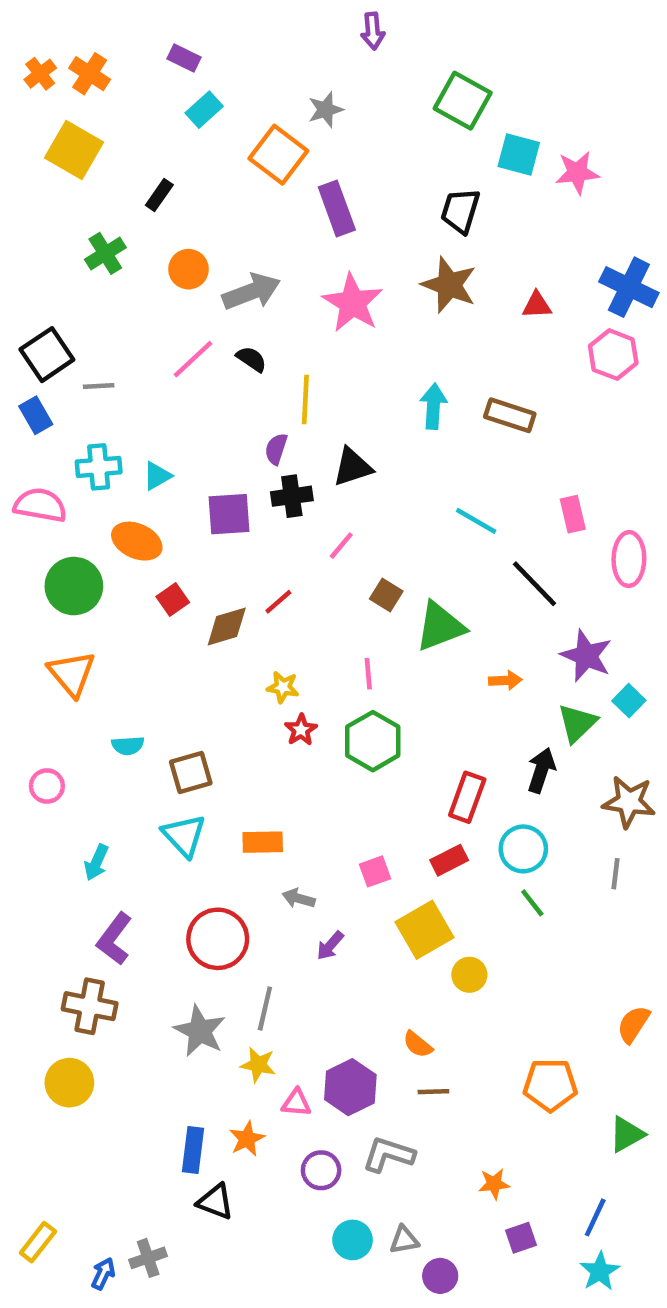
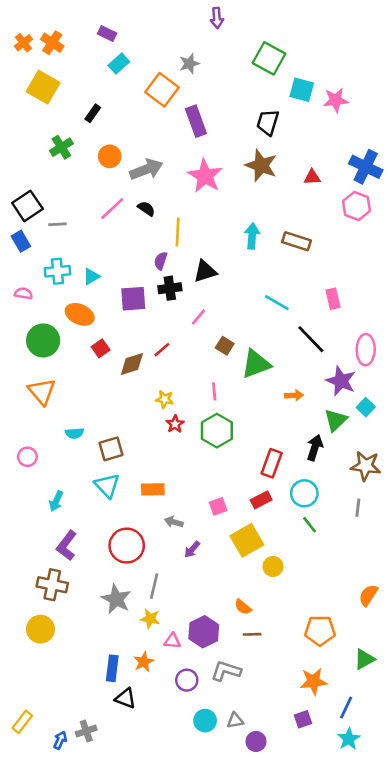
pink semicircle: (40, 505) -> (24, 293), size x0.6
pink ellipse: (629, 559) -> (366, 350), moved
orange star: (494, 1184) -> (313, 681), moved, size x1.5

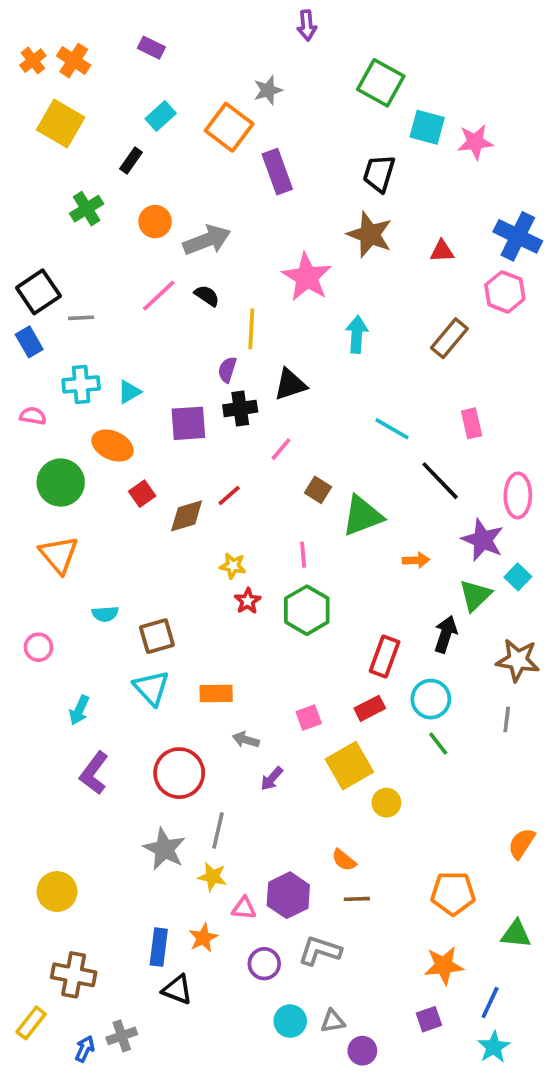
cyan rectangle: (119, 64) -> (161, 116), moved
pink star: (205, 176) -> (307, 277), moved
brown rectangle: (296, 241) -> (449, 338), moved, turned -68
brown cross: (52, 585) -> (74, 975), moved
green triangle: (364, 659) -> (516, 934), turned 35

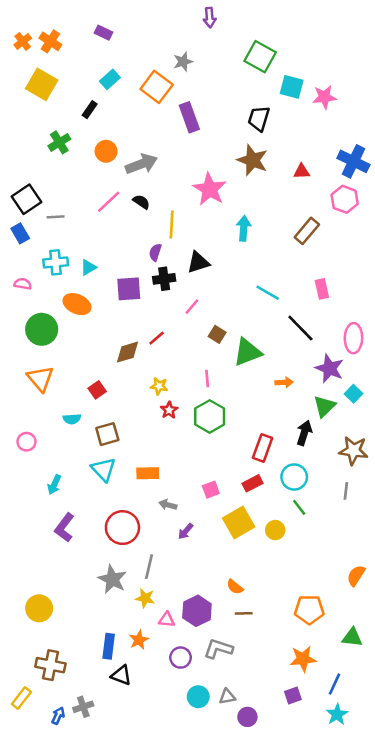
red square: (142, 494) -> (97, 390), moved
yellow circle: (386, 803) -> (275, 530), moved

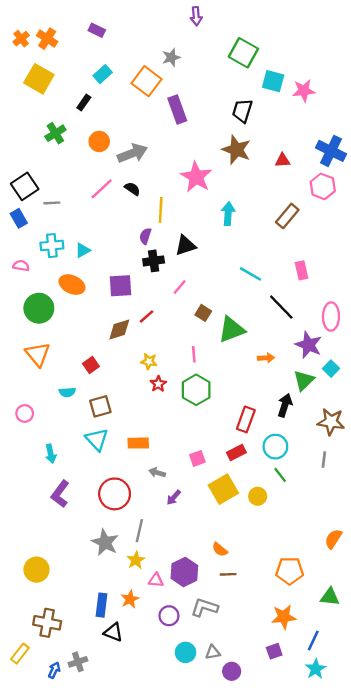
purple square: (129, 289) -> (120, 286), moved
cyan arrow: (54, 485) -> (51, 454), turned -36
yellow star: (145, 598) -> (136, 560), turned 30

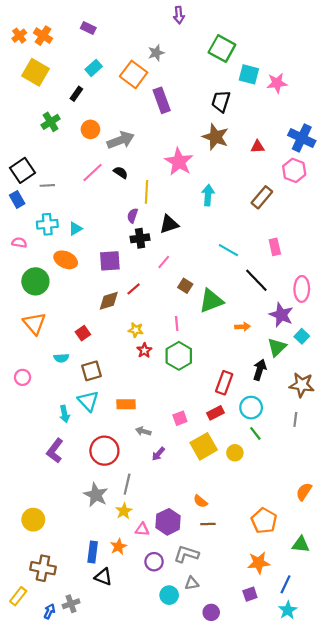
cyan arrow: (51, 454) -> (65, 414), moved
orange pentagon: (290, 571) -> (264, 521), turned 30
gray triangle: (213, 652) -> (192, 583), moved

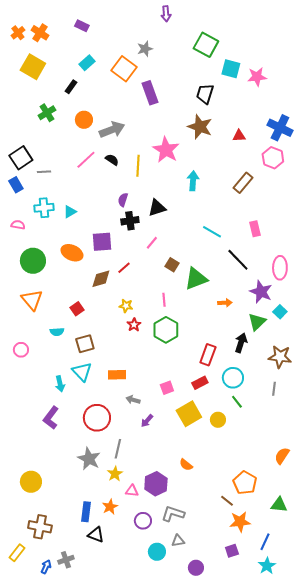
yellow line: (146, 192) -> (138, 166), moved
orange ellipse: (66, 260) -> (72, 253), moved
brown line: (208, 524) -> (227, 501), moved, turned 40

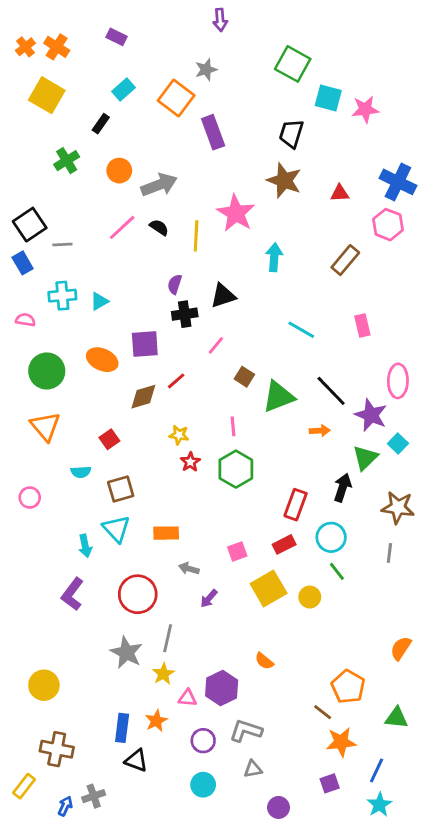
purple arrow: (166, 14) -> (220, 20), moved
black line: (238, 260) -> (331, 391), moved
cyan circle: (157, 552) -> (203, 785), moved

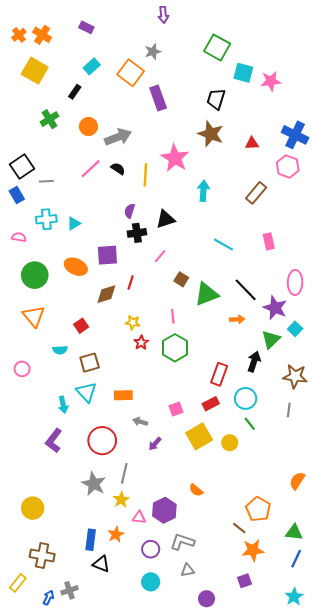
red line: (176, 381) -> (131, 282), turned -32
blue line: (377, 770) -> (296, 559), moved
cyan star: (379, 805) -> (294, 597), moved

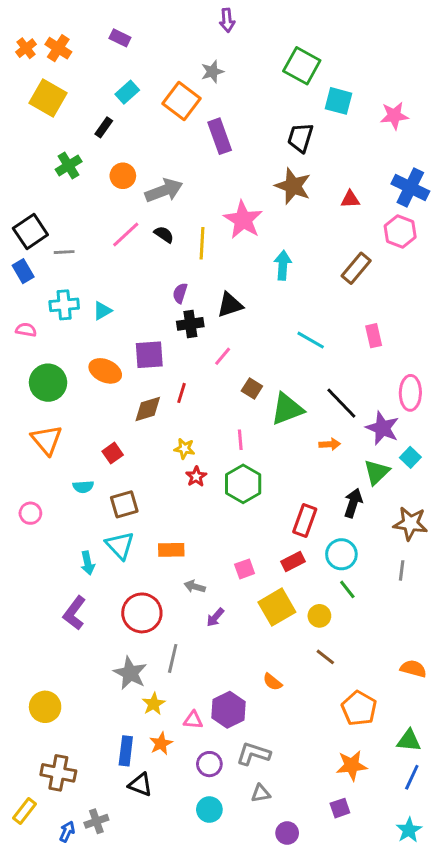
pink star: (271, 81) -> (394, 116), moved
orange semicircle: (297, 481) -> (413, 669), turned 72
yellow star: (121, 500) -> (154, 704), moved
brown line: (239, 528) -> (325, 657), moved

